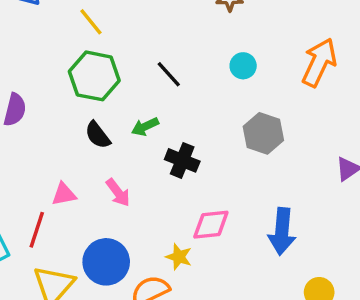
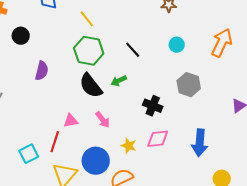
black semicircle: (98, 135) -> (91, 86), size x1.5
black cross: (182, 160) -> (153, 106), moved
yellow star: (179, 257) -> (129, 146), moved

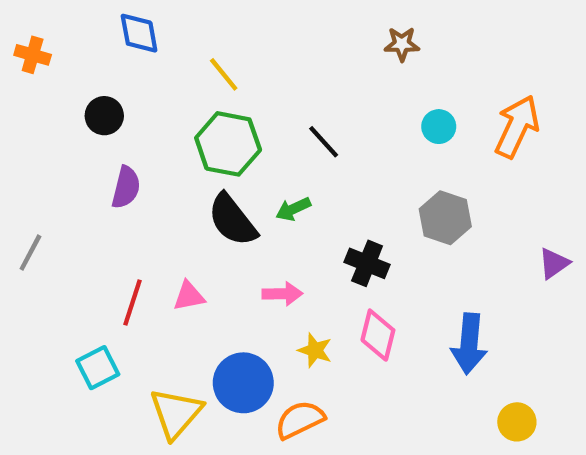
black circle: (21, 36) -> (104, 116), moved
cyan circle: (177, 45) -> (439, 127), moved
pink arrow: (103, 120) -> (282, 294), moved, turned -54
pink diamond: (158, 139) -> (378, 335), turned -70
red line: (55, 142) -> (132, 302), moved

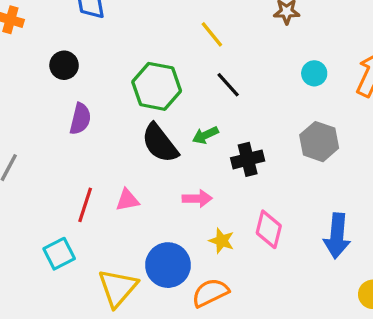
yellow line: (224, 74) -> (212, 34), moved
black cross: (367, 263) -> (248, 159), moved, turned -36

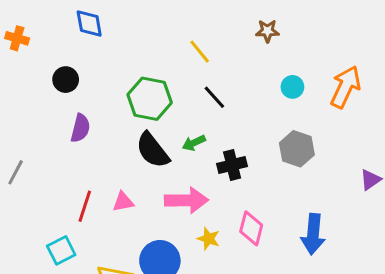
pink arrow: (197, 198) -> (186, 200), size x1.6

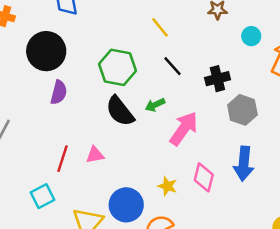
black circle: (66, 80) -> (46, 51), size x1.8
cyan circle: (292, 87) -> (251, 36), moved
black cross: (232, 165) -> (217, 79), moved
pink arrow: (186, 200) -> (184, 129), moved, turned -54
blue arrow: (313, 234) -> (244, 164), moved

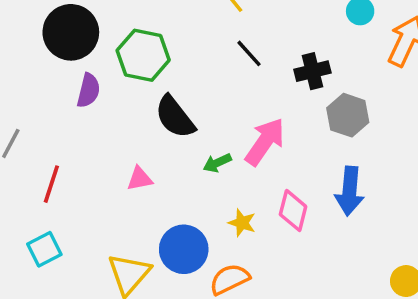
green hexagon: (117, 67) -> (143, 55), moved
green arrow: (155, 105) -> (217, 163), moved
red line: (62, 159) -> (51, 184), moved
cyan square: (42, 196) -> (44, 249), moved

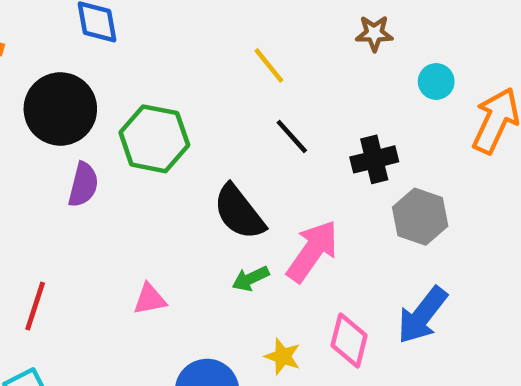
black semicircle: (175, 117) -> (239, 212), moved
blue arrow: (350, 191) -> (422, 315), turned 33

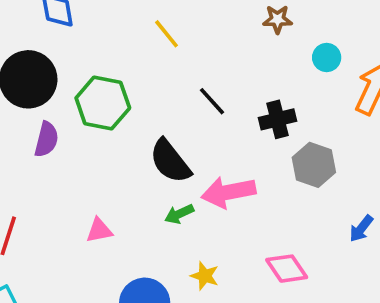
yellow line: (269, 65) -> (167, 34), moved
pink arrow: (312, 251) -> (228, 192), turned -136
blue arrow: (422, 315) -> (361, 229), moved, size x0.6
pink diamond: (349, 340) -> (287, 269), moved, turned -48

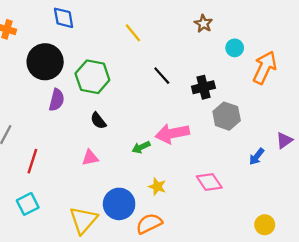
brown star: (277, 19) -> (203, 24), turned 30
black semicircle: (170, 161) -> (98, 121), moved, size x0.6

